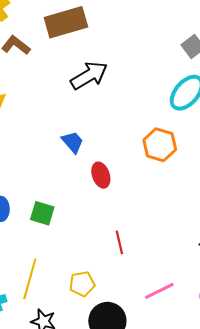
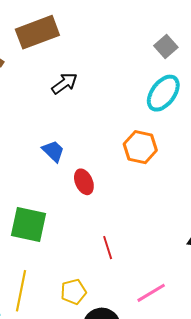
black arrow: (89, 75) -> (64, 83), size x0.7
green square: (42, 213) -> (28, 224), size x1.5

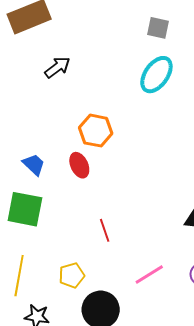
gray square: (166, 46) -> (158, 28), turned -35
orange hexagon: (140, 147) -> (96, 131), moved
blue trapezoid: (53, 151) -> (34, 165), moved

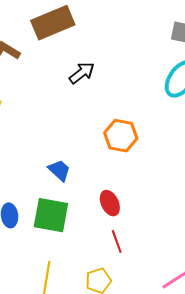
red ellipse: (79, 165) -> (110, 203), moved
red line: (105, 230) -> (117, 241), moved

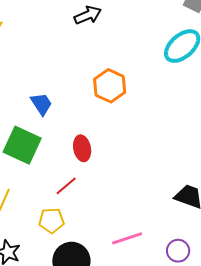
red line: (117, 241) -> (66, 186), moved, turned 55

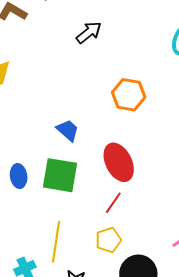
red ellipse: (82, 148) -> (119, 162), size x1.5

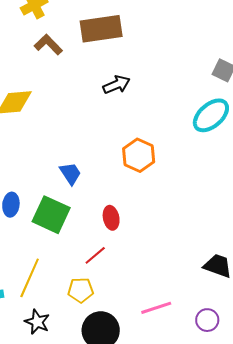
red ellipse: (119, 162) -> (111, 218), size x0.6

